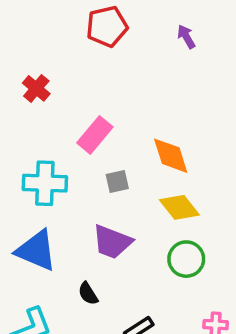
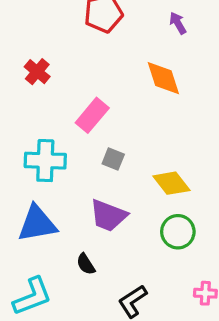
orange diamond: (171, 156) -> (163, 78), moved
gray square: (117, 181) -> (113, 159), turned 35
blue triangle: (36, 250) -> (37, 224), turned -33

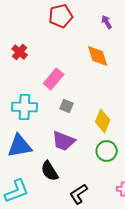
yellow diamond: (171, 183) -> (103, 121), turned 60
black semicircle: (86, 264) -> (50, 171), size x1.5

